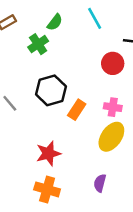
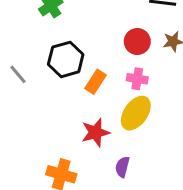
red circle: (113, 63) -> (137, 41), moved
red star: (48, 153) -> (96, 132), moved

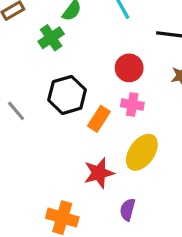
red circle: (137, 41) -> (129, 68), moved
pink cross: (137, 79) -> (132, 105), moved

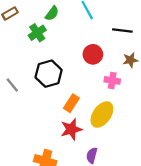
pink cross: (132, 105) -> (112, 80), moved
orange rectangle: (99, 119) -> (71, 103), moved

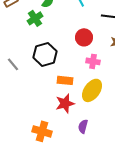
pink cross: (112, 80) -> (93, 61), moved
orange rectangle: (71, 103) -> (65, 80), turned 63

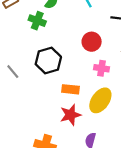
green cross: (35, 18) -> (37, 21), turned -35

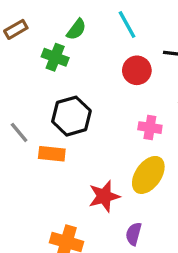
red circle: (92, 42) -> (137, 70), moved
orange rectangle: (70, 89) -> (52, 154), moved

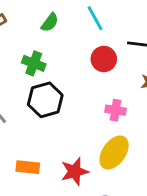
green cross: (55, 57) -> (34, 63), moved
orange rectangle: (52, 154) -> (28, 167), moved

